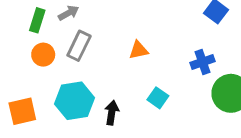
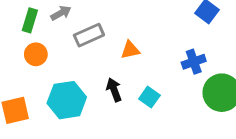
gray rectangle: (79, 46) -> (89, 35), moved, turned 40
black arrow: (112, 113) -> (114, 90), moved, turned -30

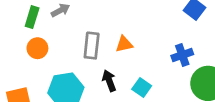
gray rectangle: (89, 35) -> (92, 46), moved, turned -60

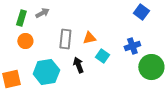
cyan square: (142, 87) -> (102, 56), moved

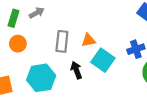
cyan square: (102, 56) -> (103, 60), size x1.5

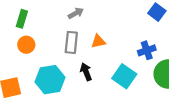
gray arrow: (37, 13) -> (76, 13), moved
cyan square: (103, 60) -> (124, 76), moved

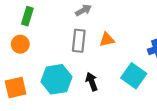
orange circle: (26, 45) -> (20, 44), moved
black arrow: (86, 72) -> (92, 82), moved

